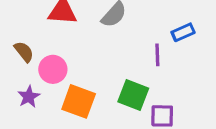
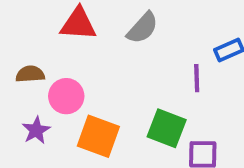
brown semicircle: (24, 52) -> (30, 74), turned -55

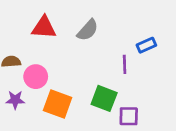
purple star: (36, 130) -> (15, 100), turned 30

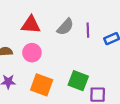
purple line: (125, 64) -> (88, 30), moved
pink circle: (36, 77) -> (32, 53), moved

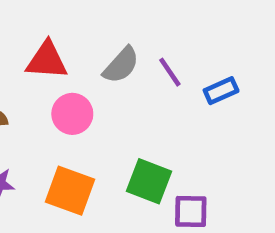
purple line: (88, 30) -> (170, 72), turned -32
pink circle: (32, 53) -> (72, 114), moved

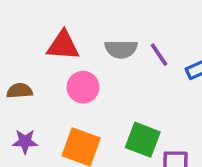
gray semicircle: (121, 65) -> (121, 49), turned 48

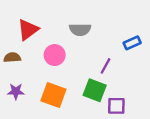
red triangle: (63, 45) -> (28, 30), moved, turned -40
purple line: (159, 55) -> (106, 66), moved, turned 63

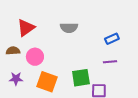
pink circle: (55, 55) -> (35, 57), moved
purple line: (106, 66) -> (110, 62), moved, turned 56
green square: (95, 90) -> (81, 78), turned -30

